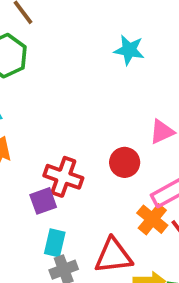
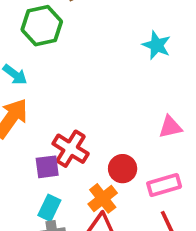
red circle: (125, 162) -> (123, 169), moved
orange cross: (152, 219) -> (103, 198), moved

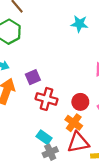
purple square: (47, 167) -> (33, 77), moved
cyan rectangle: (49, 208) -> (44, 137), turned -64

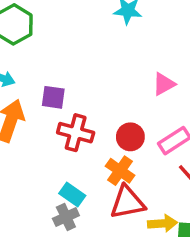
purple square: (33, 77) -> (53, 97), turned 32
gray cross: (50, 152) -> (66, 217), moved

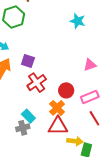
red cross: (76, 133) -> (37, 83), turned 30

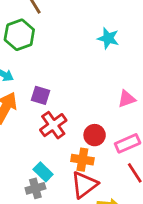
orange cross: (57, 108) -> (82, 160), turned -35
red triangle: (58, 126) -> (84, 185), turned -35

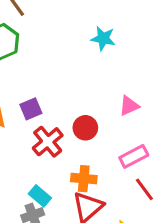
purple square: (41, 95) -> (31, 109), turned -36
red circle: (95, 135) -> (85, 128), moved

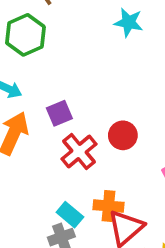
cyan star: (103, 38) -> (129, 22), moved
orange cross: (84, 179) -> (108, 206), moved

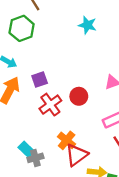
orange cross: (108, 206) -> (67, 140), turned 30
cyan rectangle: (70, 215) -> (26, 149), moved

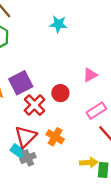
purple square: (40, 80) -> (21, 83), size x1.5
red triangle: (77, 155) -> (26, 137), moved

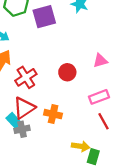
purple square: (21, 83) -> (44, 17), moved
red cross: (35, 105) -> (26, 77), moved
orange cross: (55, 137) -> (53, 114), turned -30

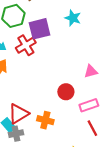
red circle: (67, 72) -> (66, 92), moved
red cross: (26, 77) -> (26, 45), moved

